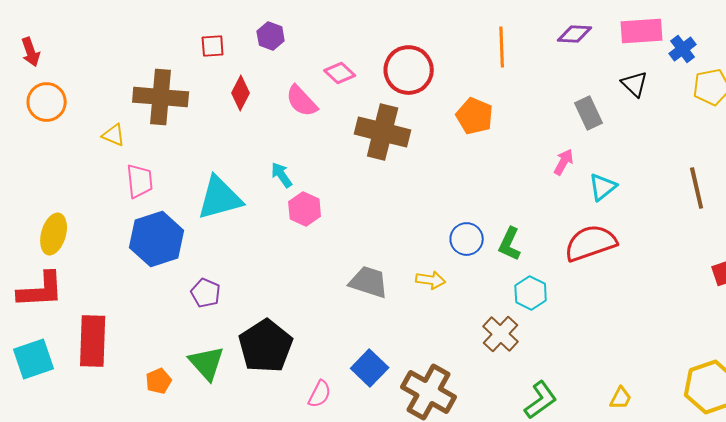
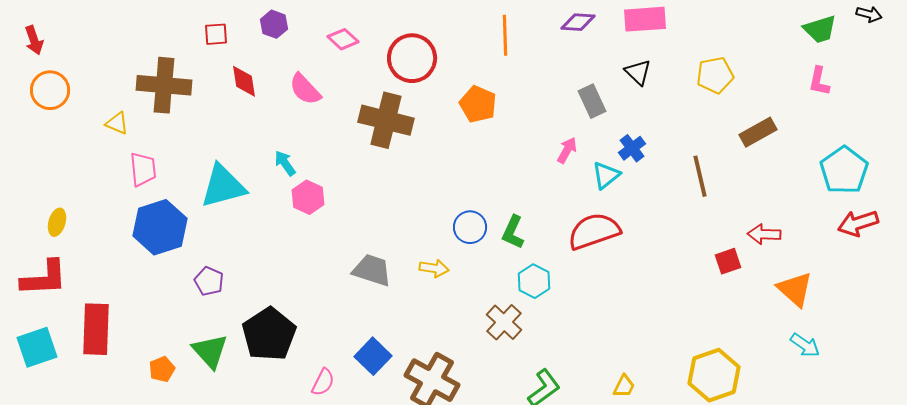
blue cross: (683, 49) -> (632, 148), moved
pink diamond: (340, 73) -> (343, 39), moved
red diamond: (241, 93) -> (244, 81), turned -36
yellow ellipse: (54, 234) -> (57, 222), size x0.7

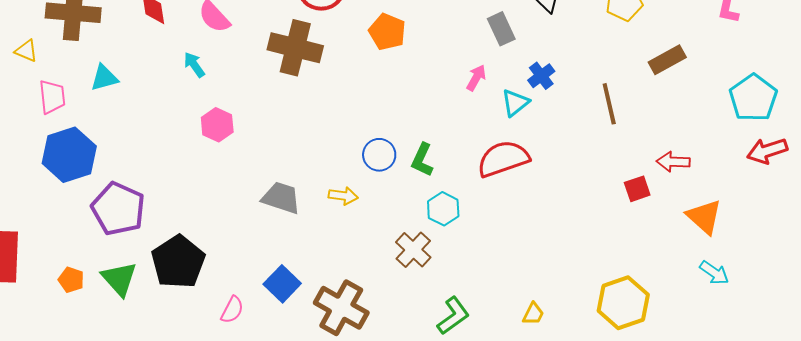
cyan arrow: (285, 163) -> (194, 65), moved
cyan triangle: (223, 186) -> (104, 78), moved, size x0.6
purple pentagon: (209, 281) -> (118, 209), size x1.8
orange pentagon: (162, 369) -> (71, 280), moved, turned -30

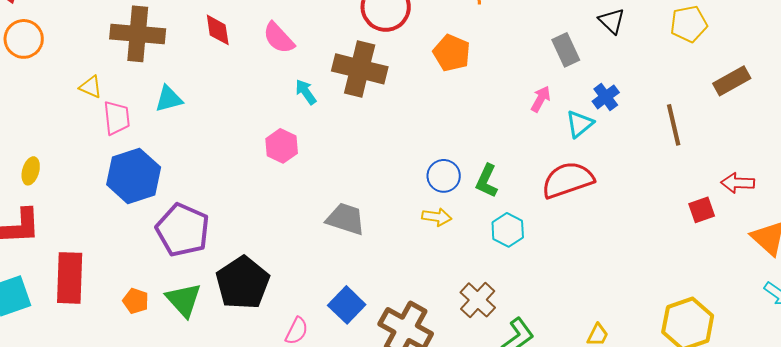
yellow triangle: (26, 51) -> (91, 87), moved
cyan arrow: (194, 65) -> (306, 92), moved
yellow arrow: (343, 196) -> (437, 217), moved
brown cross: (413, 250) -> (478, 300), moved

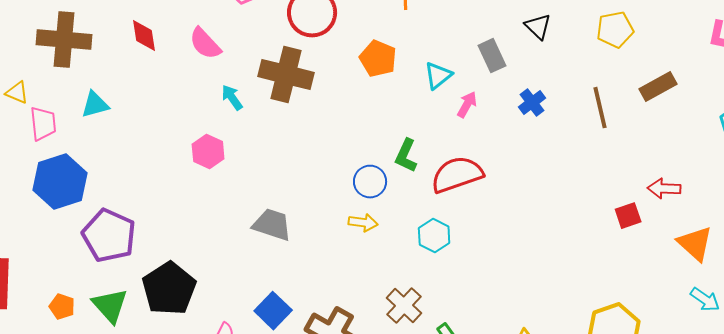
cyan triangle: (580, 124) -> (438, 76), moved
brown line: (674, 125) -> (600, 108), moved
red semicircle: (568, 180) -> (457, 175), moved
green L-shape: (487, 181) -> (406, 156), moved

